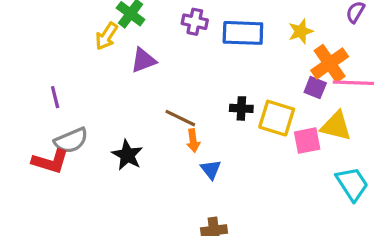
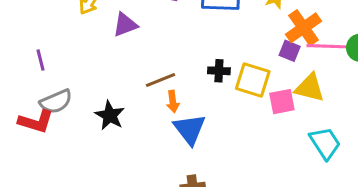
brown line: (180, 118) -> (161, 80), turned -48
blue triangle: (211, 169) -> (190, 129), size x1.6

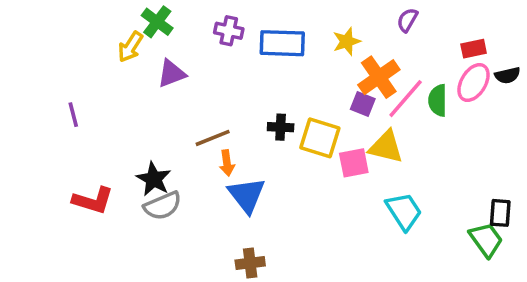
pink line: (327, 46) -> (406, 99), turned -51
gray semicircle: (56, 102) -> (163, 206), moved
red L-shape: (36, 122) -> (93, 200), moved

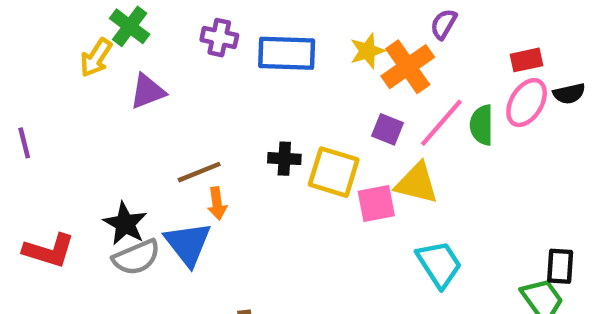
orange cross: (379, 77) -> (408, 67), moved
blue triangle: (247, 195) -> (188, 244), moved

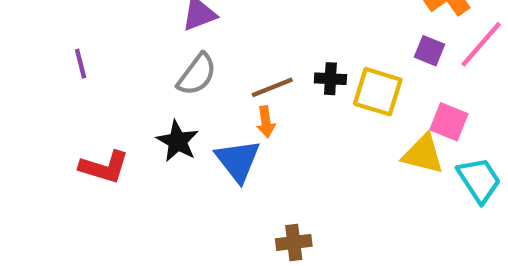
brown line: (199, 172) -> (272, 87), moved
yellow triangle: (417, 183) -> (423, 154), moved
pink square: (376, 203) -> (449, 122), moved, turned 33
gray semicircle: (136, 257) -> (197, 74), moved, turned -30

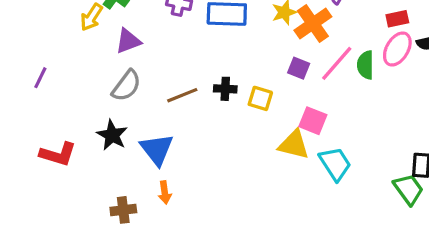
purple line: (81, 64) -> (40, 78), turned 40
yellow square: (378, 92) -> (260, 98), size x0.7
orange arrow: (266, 122) -> (165, 192), moved
brown cross: (294, 242) -> (123, 210), moved

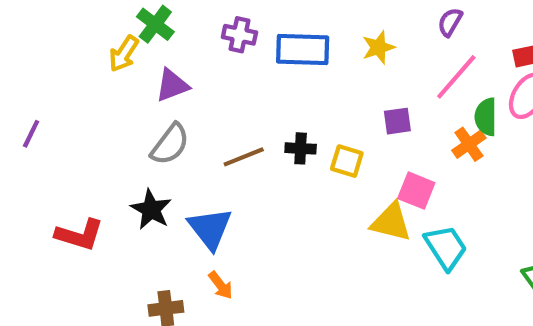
orange cross: (313, 24) -> (469, 144), moved, size x0.7
pink line: (337, 63) -> (456, 77), moved
purple square: (299, 68) -> (397, 121), turned -30
purple line: (40, 78) -> (31, 134), moved
orange arrow: (165, 192) -> (221, 285), turned -30

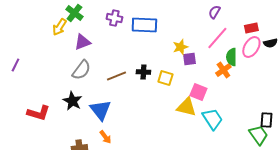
yellow star: (378, 47) -> (180, 47), moved

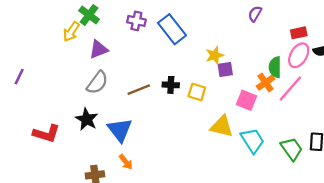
blue rectangle: (144, 25) -> (172, 29), turned 50
pink line: (217, 38) -> (290, 88), moved
pink square: (198, 92) -> (247, 100), moved
green trapezoid: (258, 135) -> (292, 149), moved

